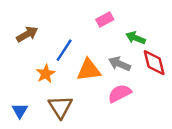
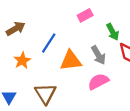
green arrow: (136, 38) -> (113, 32), turned -140
gray arrow: (120, 64) -> (98, 55), turned -144
orange star: (46, 74) -> (22, 61), moved

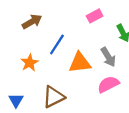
brown arrow: (16, 29) -> (32, 22), moved
brown triangle: (45, 94) -> (54, 97), turned 35

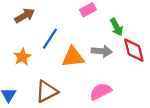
gray arrow: (108, 57) -> (102, 51), turned -54
pink semicircle: (108, 84) -> (101, 91), moved

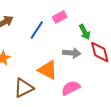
blue line: (50, 39) -> (37, 30), moved
orange triangle: (73, 57) -> (48, 70), moved, turned 35

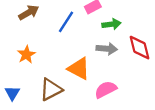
green arrow: (85, 32) -> (111, 24), moved, turned -70

